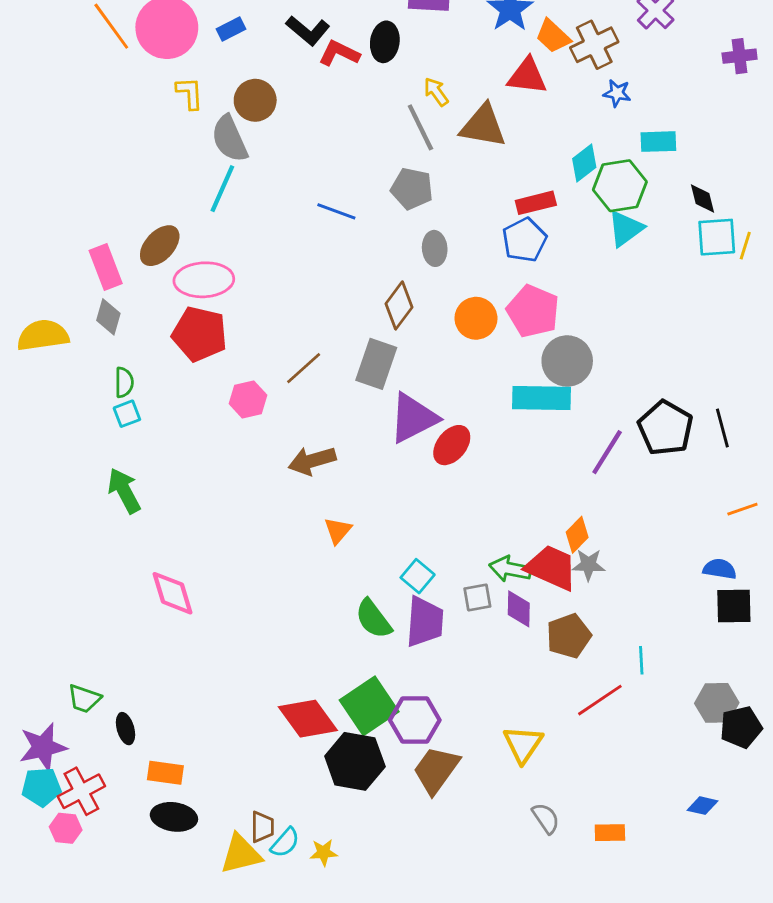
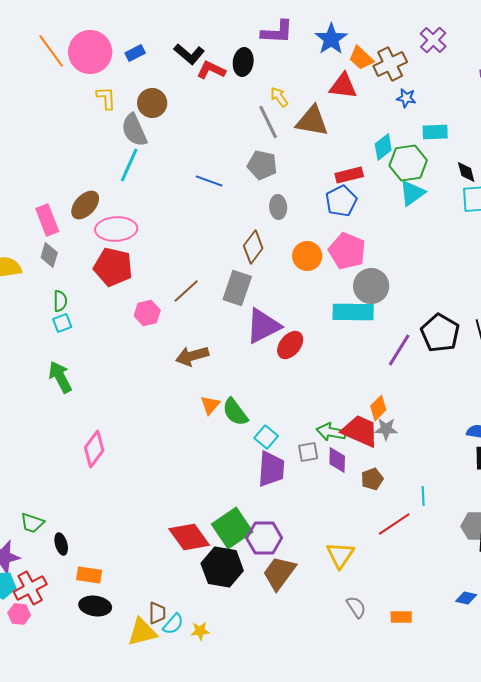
pink diamond: (173, 593) -> (94, 449), turned 54
green semicircle: (373, 619) -> (235, 412), moved
brown pentagon: (569, 636) -> (372, 479), size x0.7

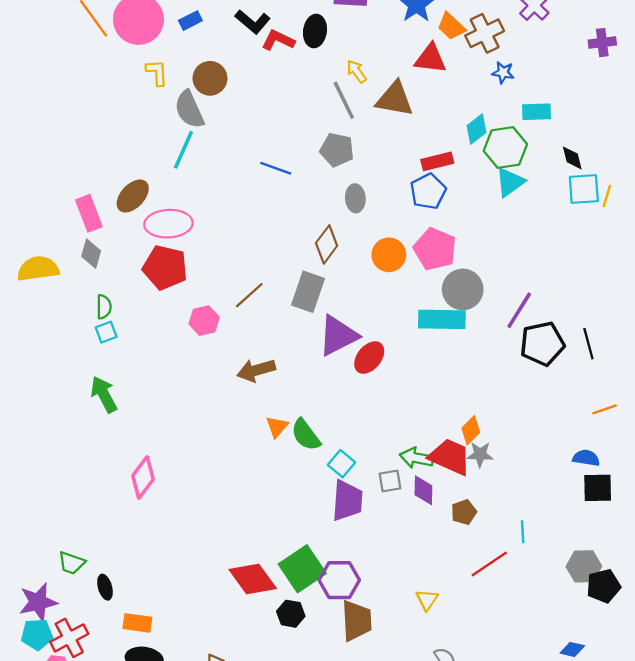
black pentagon: (440, 333) -> (542, 344), turned 30
purple line: (399, 350) -> (519, 310), moved
yellow triangle: (340, 555) -> (427, 600), size x0.7
black hexagon: (222, 567) -> (291, 614), size x0.6
brown trapezoid: (279, 573) -> (357, 621), turned 141

